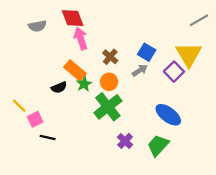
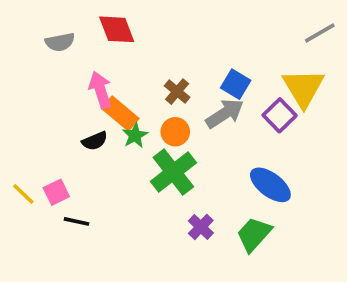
pink arrow: (81, 39) -> (100, 90), moved
gray arrow: (140, 70) -> (225, 113), size x1.5
yellow line: (19, 106) -> (23, 194), moved

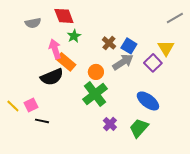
yellow triangle: (303, 88) -> (166, 48), size x0.7
brown cross: (177, 92) -> (109, 43), moved
green star: (135, 135) -> (74, 36), moved
black semicircle: (95, 141) -> (52, 77), size x1.6

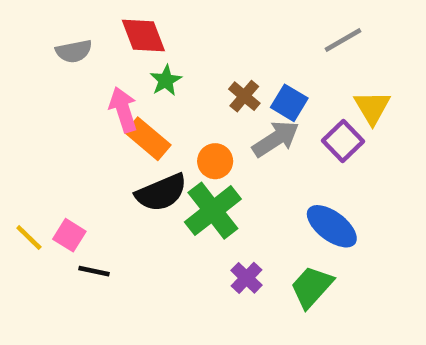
gray line: (175, 18) -> (343, 40), moved
black semicircle: (52, 77) -> (161, 193), moved
pink square: (31, 105) -> (69, 235), turned -32

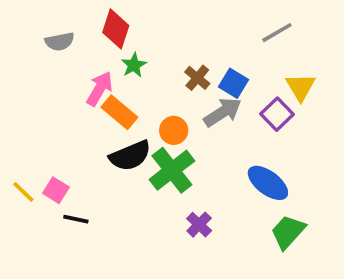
red diamond: (143, 36) -> (116, 29), turned 39
pink arrow: (123, 110) -> (99, 89), turned 48
green trapezoid: (312, 287) -> (288, 232), moved

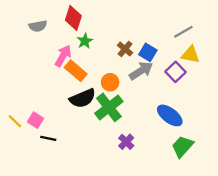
gray line: (277, 33) -> (183, 32), moved
yellow triangle: (301, 87) -> (190, 55), turned -48

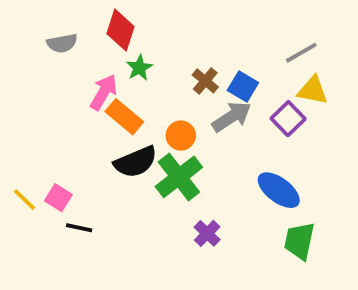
green trapezoid: (182, 146) -> (299, 241), turned -30

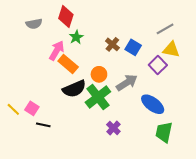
gray arrow: (232, 117) -> (127, 83), moved

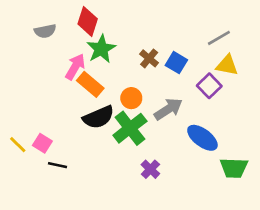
green star: (76, 37) -> (101, 49), size x1.5
green trapezoid: (164, 132) -> (234, 168), moved, turned -100

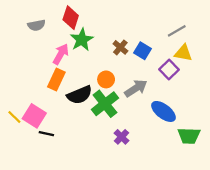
orange rectangle: (90, 84) -> (56, 79), moved, turned 75
pink square: (42, 143) -> (34, 116), size x1.5

